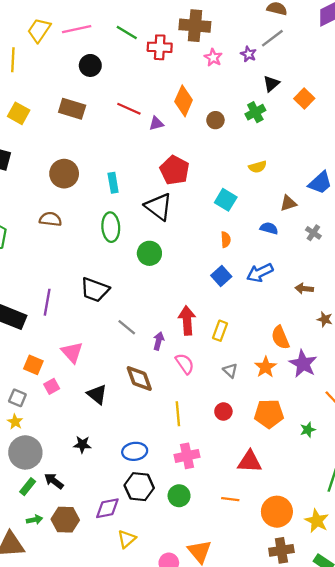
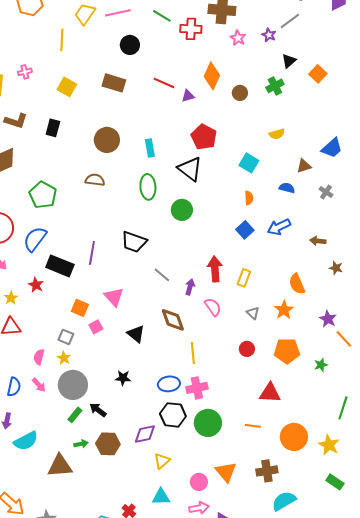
purple star: (303, 364) -> (328, 319), moved, size x0.7
yellow line: (178, 414) -> (193, 353), moved
pink cross: (187, 456) -> (197, 388), moved
green circle: (179, 496) -> (208, 423), size x1.4
brown cross: (281, 550) -> (267, 471), moved

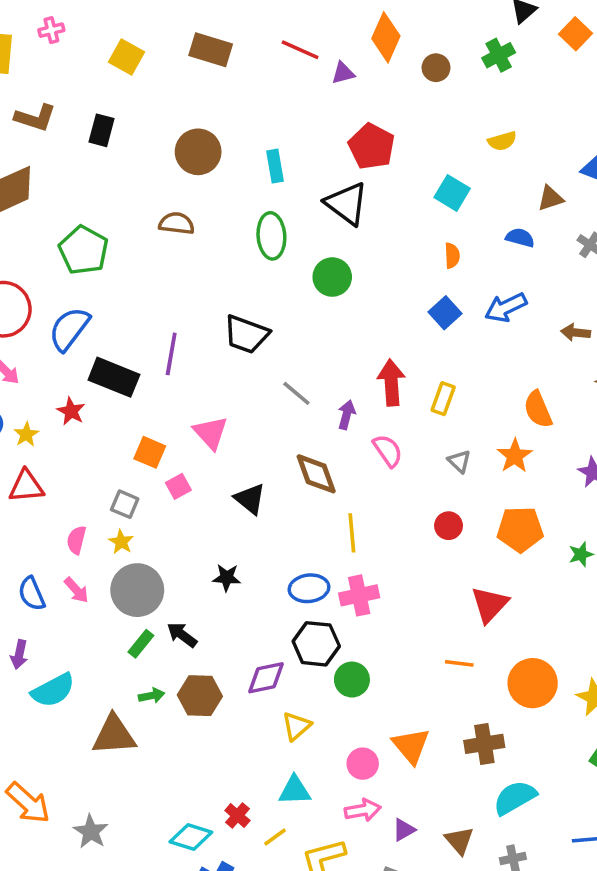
blue semicircle: (14, 387) -> (32, 594), turned 144
red triangle: (270, 393) -> (490, 604), turned -50
green circle: (208, 423) -> (352, 680), moved, size x0.7

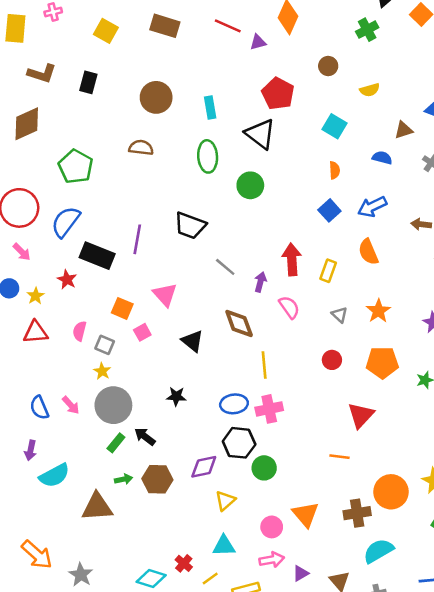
brown circle: (436, 68) -> (328, 66), moved
orange semicircle: (538, 409) -> (368, 252), moved
pink semicircle: (76, 540) -> (80, 331), moved
orange circle: (533, 683) -> (391, 492), moved

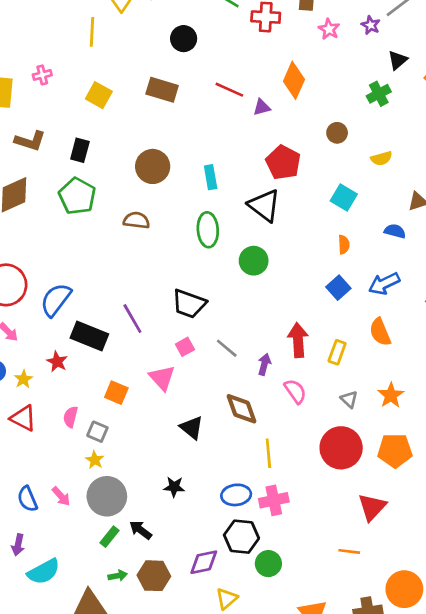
green pentagon: (76, 166) -> (77, 196), moved
purple line: (137, 239) -> (132, 319), turned -40
red triangle: (36, 332) -> (23, 418), turned 32
pink square: (142, 332) -> (185, 347), moved
red circle: (332, 360) -> (341, 448), size x2.0

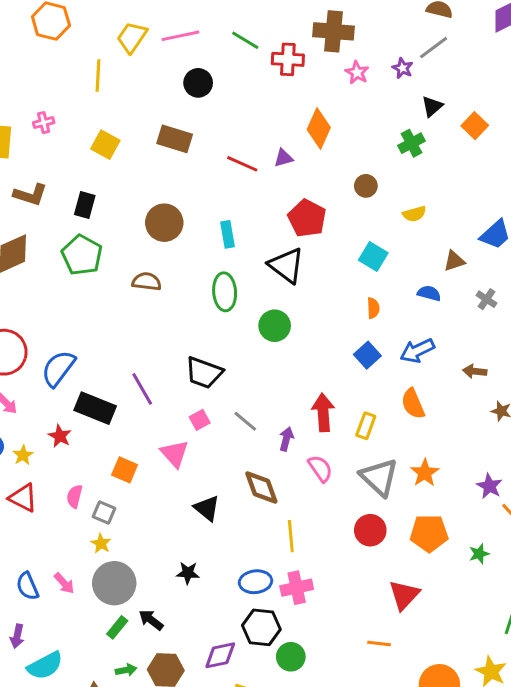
red line: (229, 90) -> (242, 164), moved
gray triangle: (349, 399) -> (379, 477), size x2.0
red circle: (341, 448) -> (370, 530), size x0.7

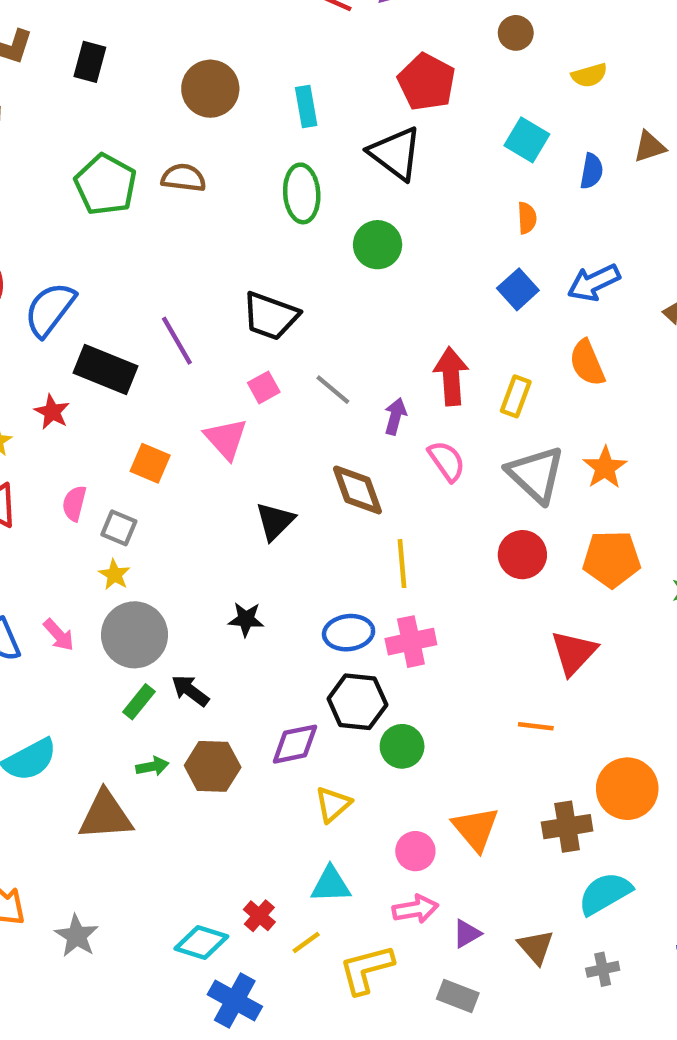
green pentagon: (82, 255) -> (106, 185), moved
blue semicircle: (429, 293) -> (592, 171), moved, turned 85
black triangle: (207, 508) -> (275, 521), turned 36

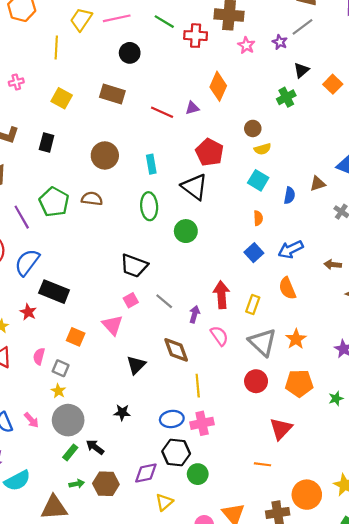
yellow semicircle: (589, 75) -> (263, 149), moved
purple line: (177, 341) -> (22, 217), moved

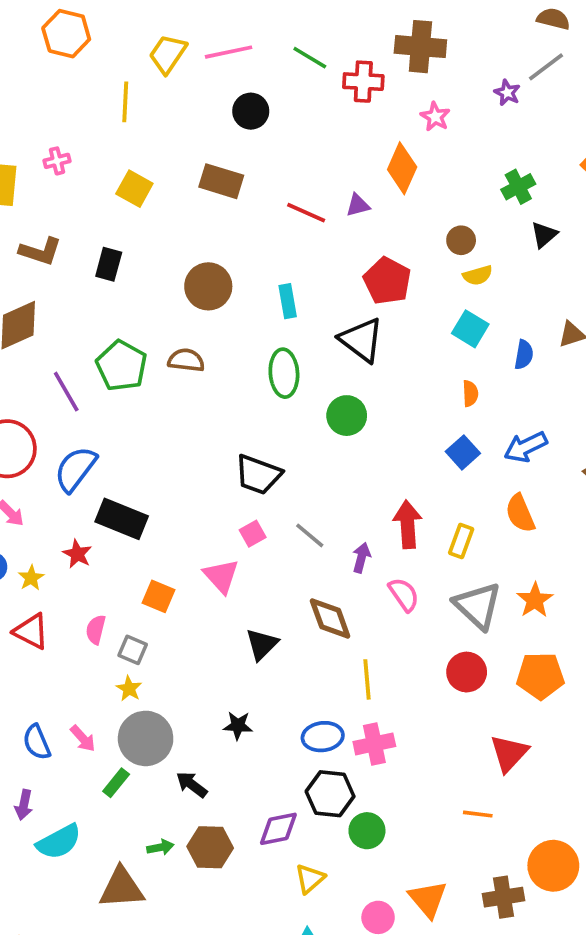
pink star: (246, 45) -> (435, 117), moved
black triangle: (301, 70) -> (544, 235), moved
green rectangle: (70, 452) -> (116, 783), moved

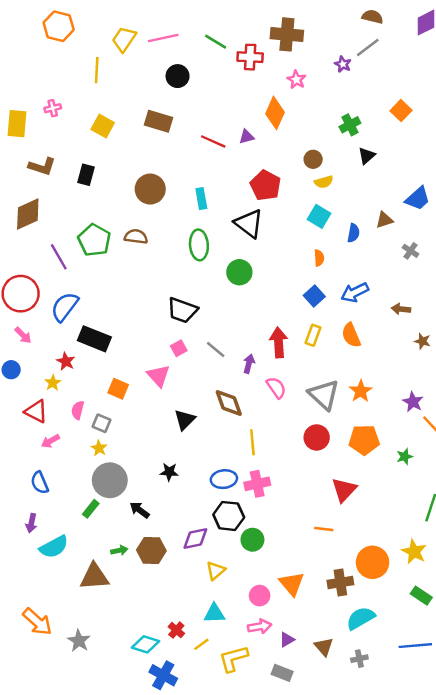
yellow rectangle: (461, 541) -> (313, 335), moved
yellow star: (31, 578) -> (53, 383), moved
pink arrow: (83, 738) -> (50, 441), moved, turned 102

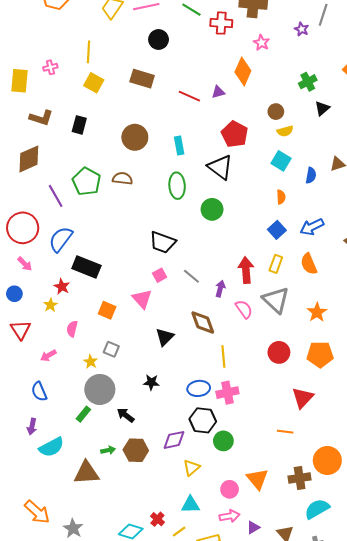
gray line: (368, 48) -> (323, 15), turned -35
yellow line: (97, 70) -> (89, 52), moved
gray triangle: (324, 395) -> (276, 300), moved
red triangle: (36, 411) -> (21, 330), moved, turned 30
gray square: (101, 423) -> (111, 349), moved

